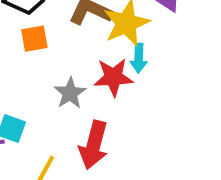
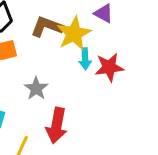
red star: (113, 77) -> (109, 67), moved

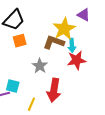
brown L-shape: (47, 27) -> (54, 42), moved
red star: (109, 67) -> (77, 60), moved

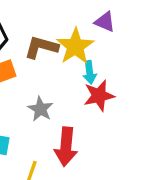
brown L-shape: (54, 42) -> (41, 47), moved

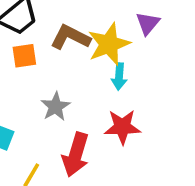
purple triangle: (105, 22) -> (148, 23), turned 35
red star: (99, 96) -> (122, 127), moved

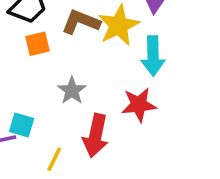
cyan arrow: (119, 77) -> (153, 56), moved, size x1.5

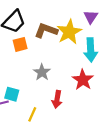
red star: (139, 105) -> (83, 80), turned -30
red arrow: (96, 136) -> (57, 99), size x0.7

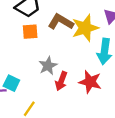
red star: (83, 80) -> (90, 82), turned -30
red arrow: (57, 99) -> (61, 81), moved

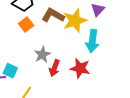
orange square: (30, 32) -> (26, 25), turned -32

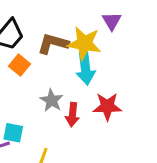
yellow star: (75, 20) -> (84, 43), turned -30
cyan arrow: (92, 41) -> (85, 69), moved

